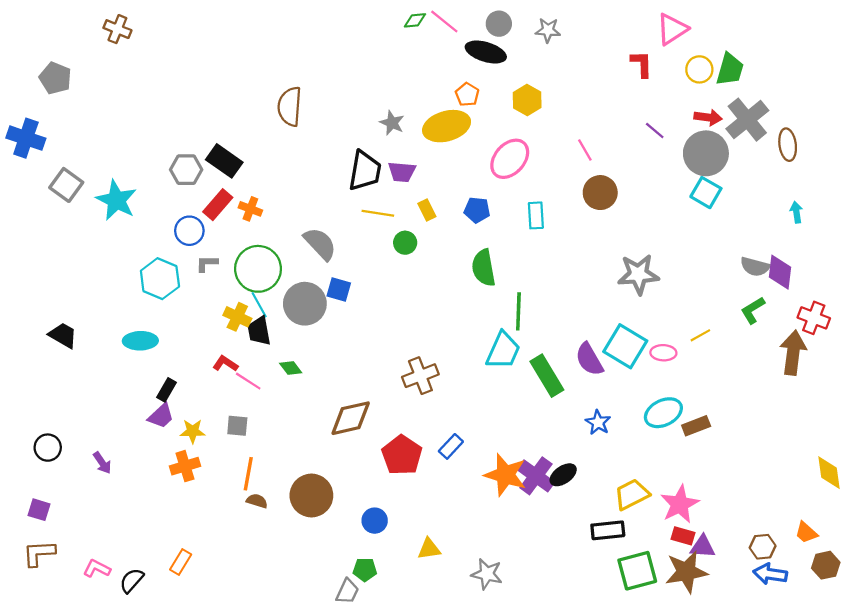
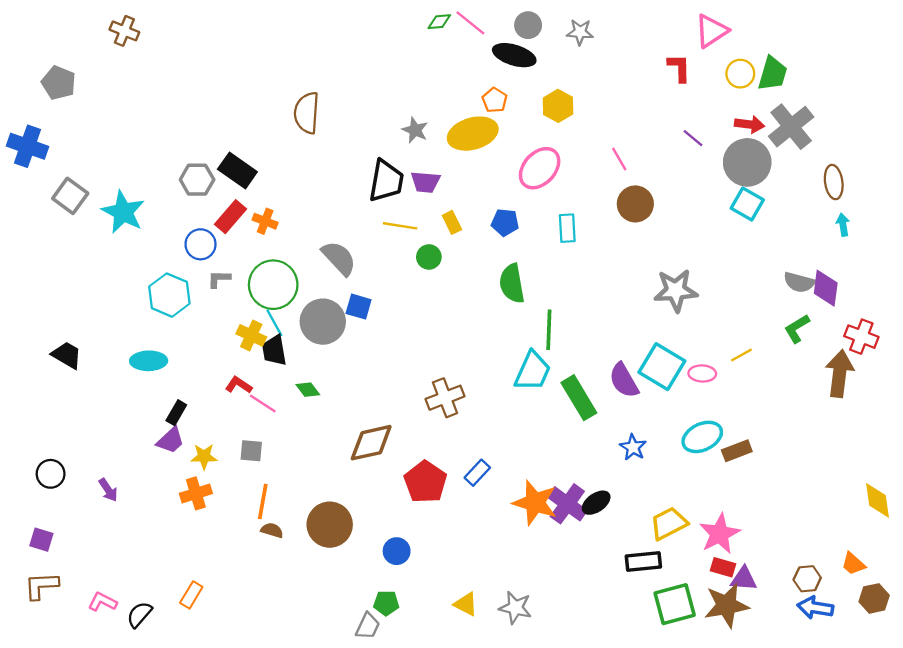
brown ellipse: (788, 145) -> (834, 182), moved
yellow triangle: (429, 549) -> (466, 604), moved, turned 35

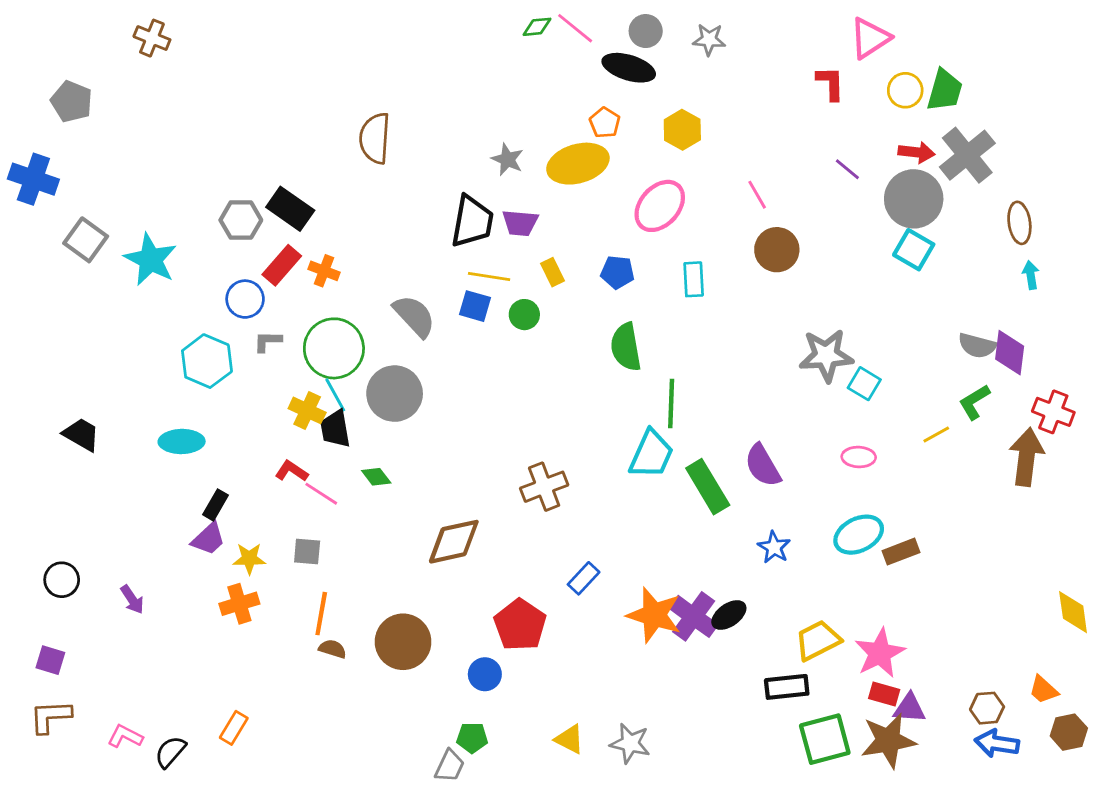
blue square: (359, 307) -> (475, 306), moved
yellow line: (741, 355) -> (936, 434), moved
cyan square: (662, 367) -> (864, 384), moved, size x0.6
red pentagon: (425, 482) -> (520, 625), moved

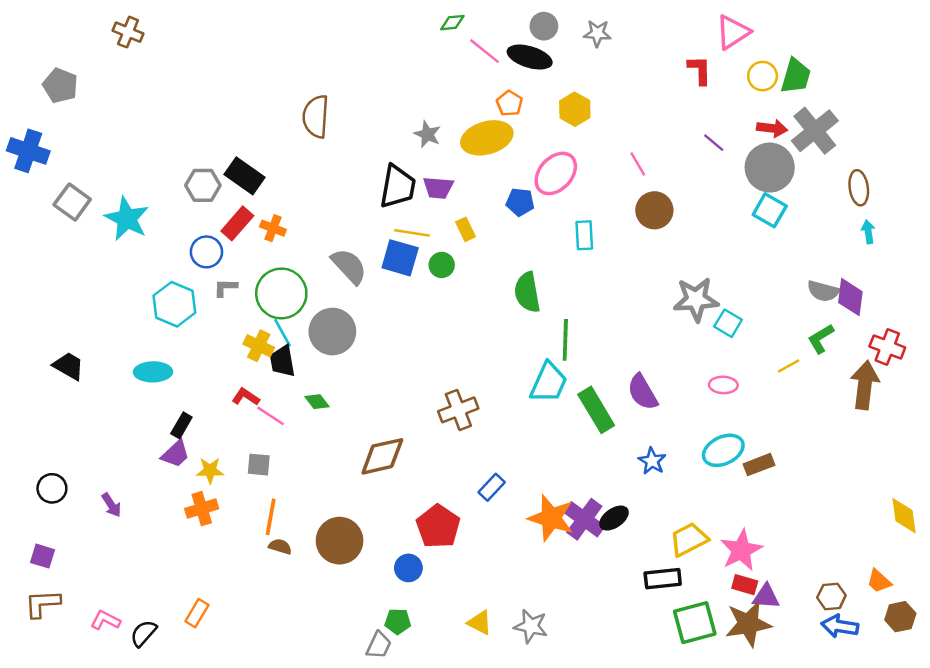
pink line: (575, 28) -> (484, 51), moved
blue pentagon: (617, 272) -> (520, 202), moved
blue square: (475, 306) -> (400, 258), size x1.4

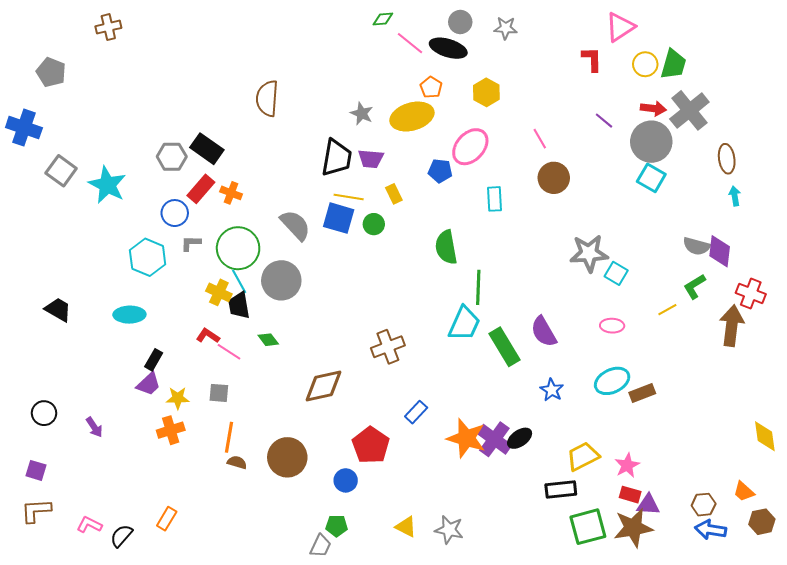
brown cross: (128, 32) -> (108, 27), turned -35
pink star: (741, 550) -> (627, 465), size x0.7

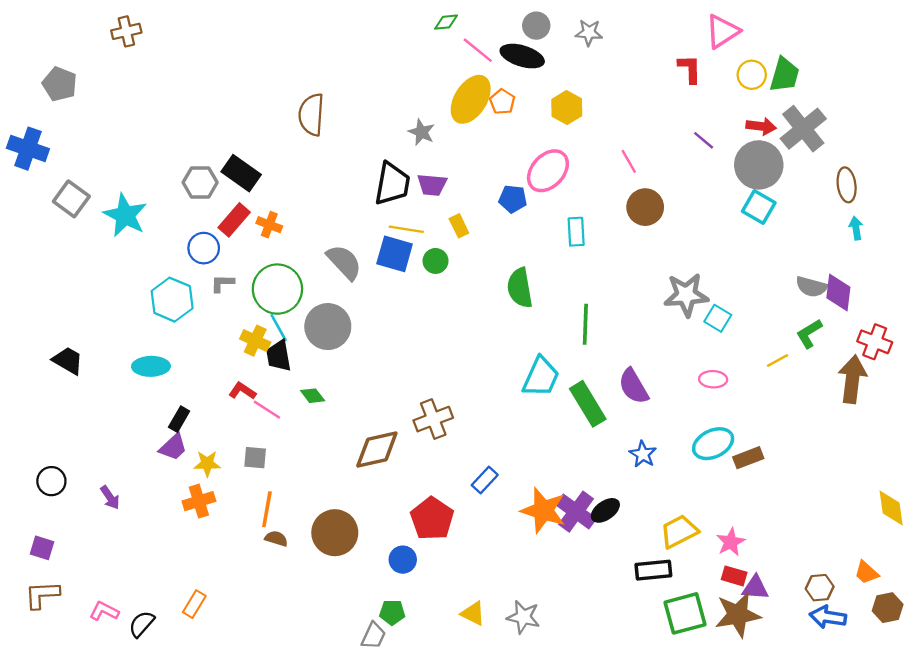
yellow ellipse: (412, 117) -> (471, 99), moved, turned -42
green line: (478, 287) -> (585, 324), moved
brown cross: (388, 347) -> (433, 419), moved

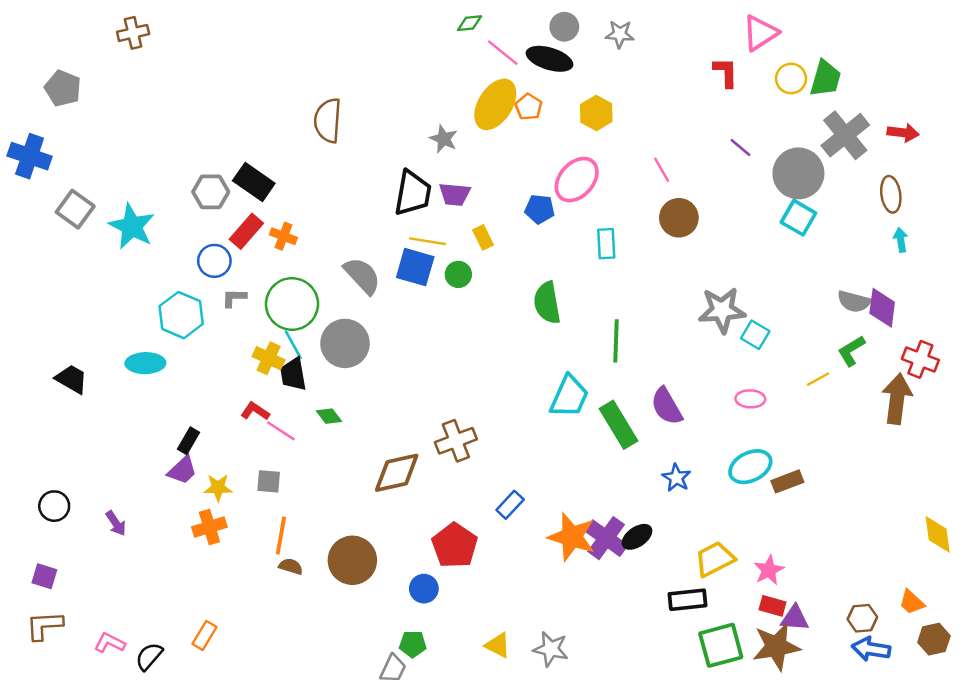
red arrow: (761, 126) -> (903, 133), moved
cyan ellipse: (151, 366) -> (145, 363), moved

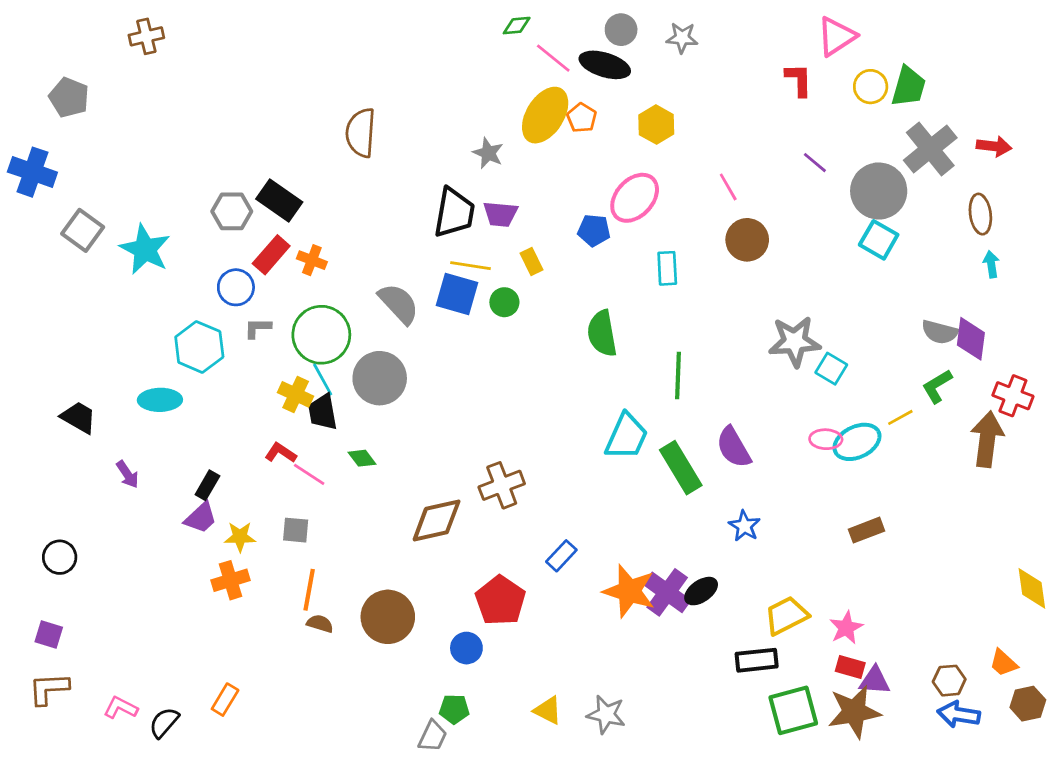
cyan ellipse: (750, 467) -> (857, 442), moved
purple arrow: (116, 523) -> (127, 474), moved

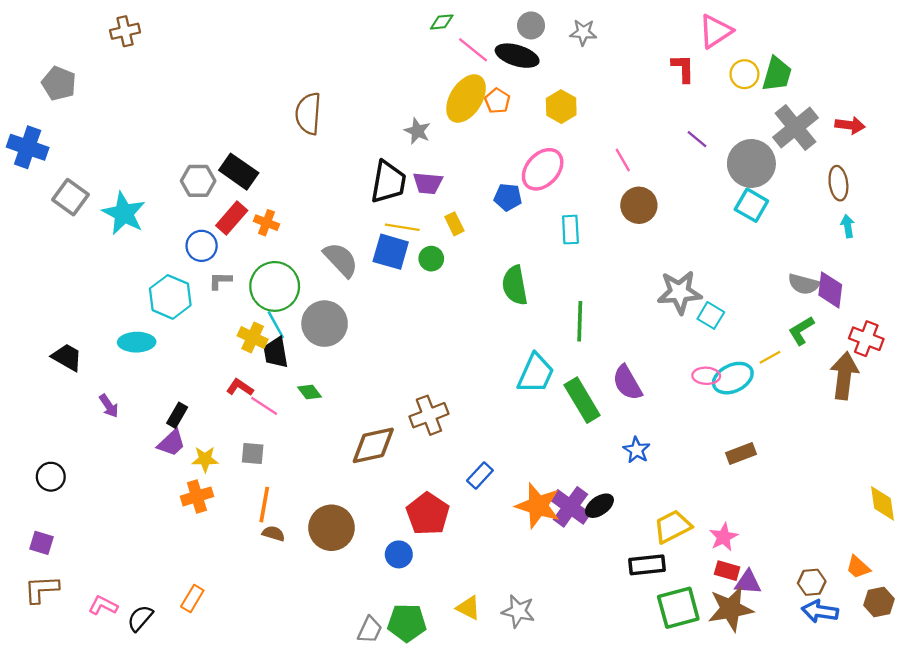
green pentagon: (454, 709) -> (407, 623), moved, size x1.5

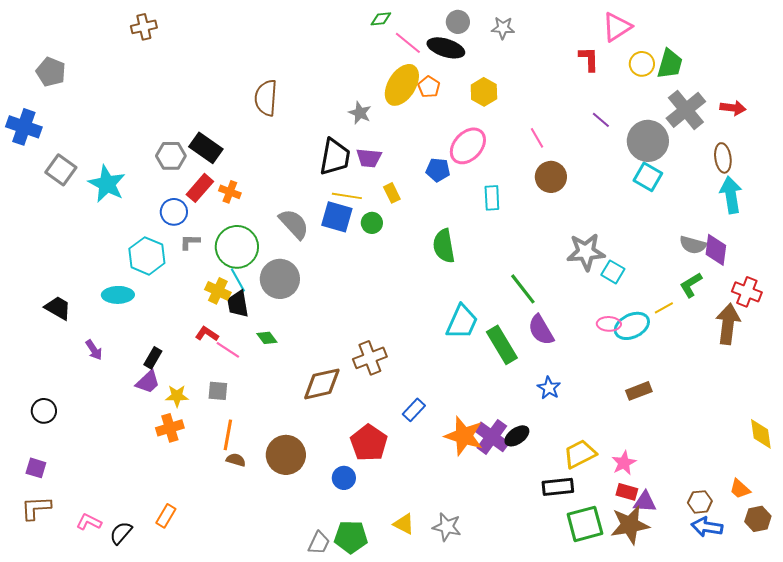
brown cross: (125, 31) -> (144, 27), moved
cyan arrow: (848, 226) -> (731, 195), size x1.8
green line: (580, 321) -> (523, 289), moved, turned -40

